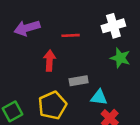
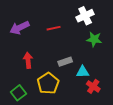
red arrow: (49, 61) -> (28, 60), moved

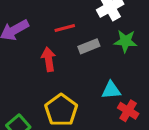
red arrow: (28, 60) -> (49, 59), moved
gray rectangle: (65, 62) -> (89, 46), moved

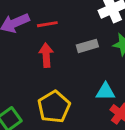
red line: (65, 28) -> (47, 24), moved

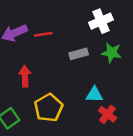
red arrow: (46, 55) -> (25, 76), moved

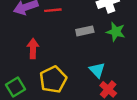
cyan triangle: (94, 95) -> (97, 70), turned 42

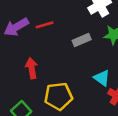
yellow pentagon: (53, 80) -> (58, 96), turned 30

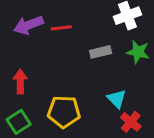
red arrow: (32, 68) -> (20, 82), moved

